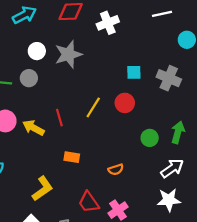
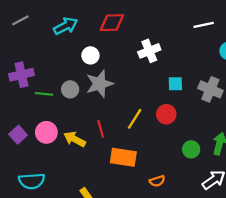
white cross: (108, 23) -> (149, 51), moved
white circle: (37, 51) -> (90, 55), moved
gray star: (68, 54) -> (100, 84), moved
orange rectangle: (72, 157) -> (123, 157), moved, size x1.6

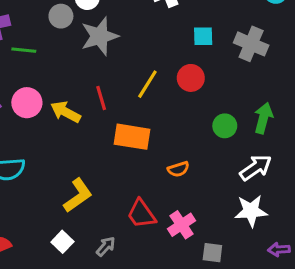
gray circle: (70, 89) -> (61, 16), moved

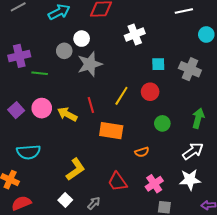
green circle: (225, 126) -> (162, 123), moved
pink cross: (181, 225) -> (154, 184), moved

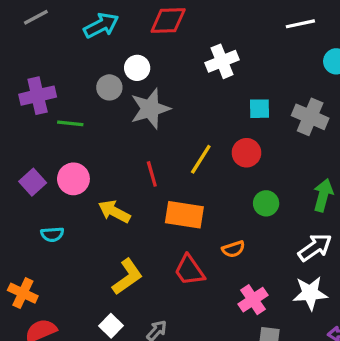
yellow arrow: (67, 114) -> (114, 212), moved
cyan semicircle: (28, 152) -> (52, 234), moved, size x0.6
red trapezoid: (117, 182) -> (189, 270), moved

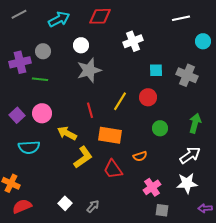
gray circle: (109, 87) -> (43, 51), moved
cyan semicircle: (52, 234) -> (29, 147), size x1.5
yellow L-shape: (127, 277) -> (83, 157), moved

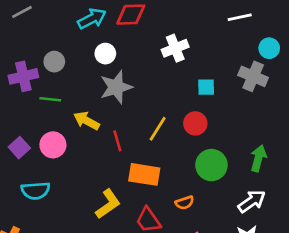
cyan arrow: (59, 19) -> (92, 19), moved
gray cross: (187, 75) -> (253, 76), moved
green circle: (160, 128) -> (211, 165), size x1.5
yellow arrow: (67, 133) -> (87, 121), moved

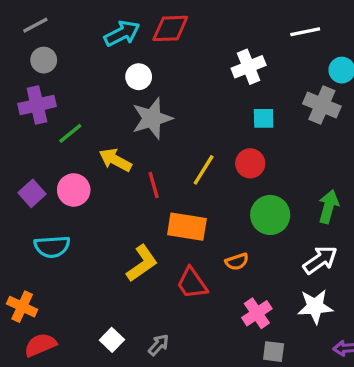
white cross: (175, 48) -> (249, 67), moved
gray circle: (54, 62) -> (44, 60), moved
green line: (50, 99) -> (70, 133), turned -45

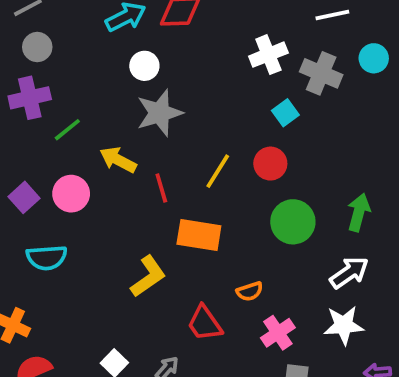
gray cross: (322, 105) -> (321, 73), moved
cyan square: (264, 118) -> (285, 113), turned -35
orange semicircle: (237, 262) -> (250, 291), moved
red trapezoid: (192, 283) -> (205, 323), moved

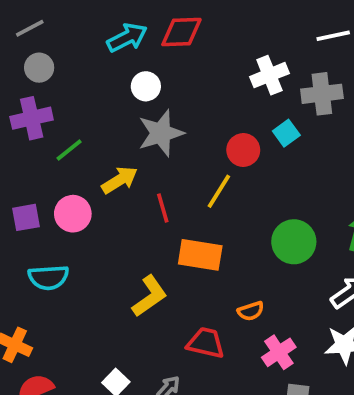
gray cross: (321, 73) -> (322, 94), turned -30
yellow arrow: (118, 160) -> (120, 180), turned 120
red circle: (270, 164) -> (243, 150), moved
purple square: (24, 197) -> (26, 217), turned 32
red trapezoid: (205, 323) -> (206, 343), turned 138

